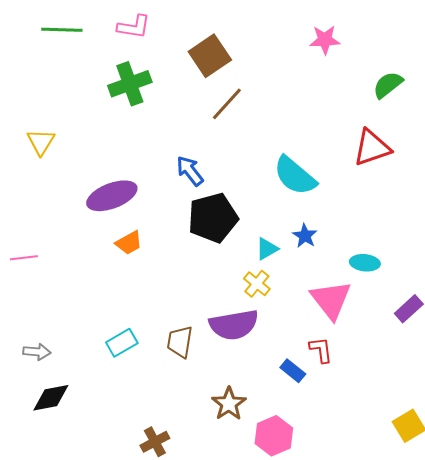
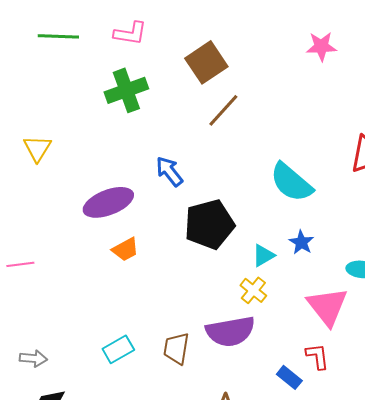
blue arrow: (190, 171) -> (169, 171), moved

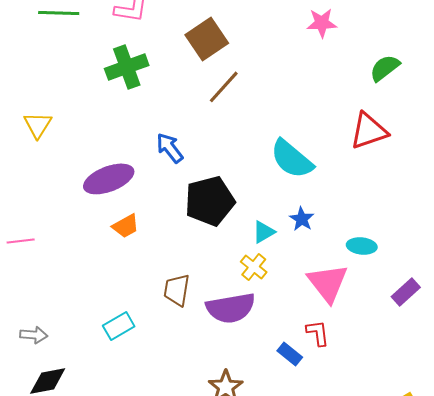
brown trapezoid: (176, 348) -> (177, 290), moved

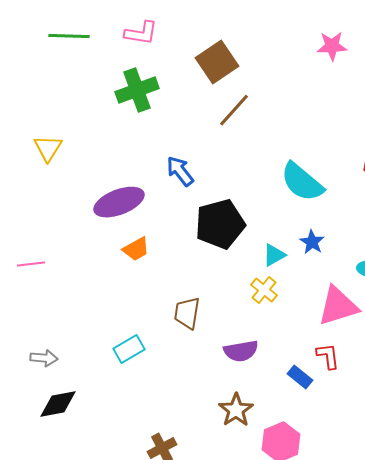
pink triangle: (328, 283) -> (338, 306), turned 51
purple semicircle: (231, 308) -> (241, 351), moved, size x0.7

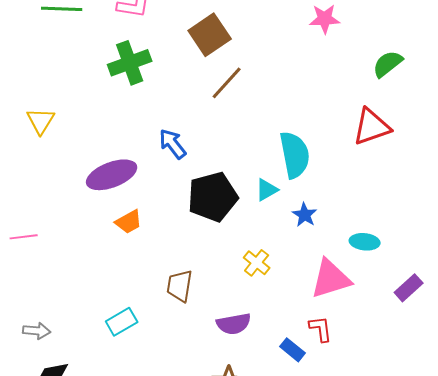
cyan semicircle: (302, 182) -> (295, 155), turned -141
cyan triangle: (274, 255) -> (267, 190), moved

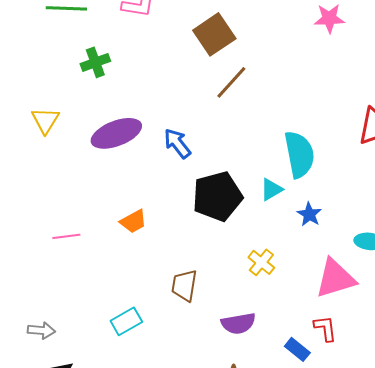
green cross: (130, 63) -> (95, 62), moved, size x0.7
purple ellipse: (112, 175) -> (116, 133), moved
pink line: (24, 237) -> (66, 236), moved

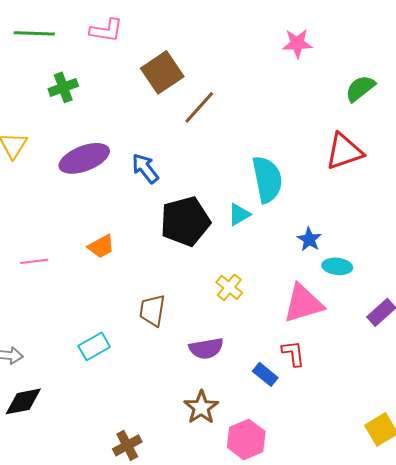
brown square: (214, 34) -> (162, 72), moved
blue star: (309, 214) -> (309, 239), moved

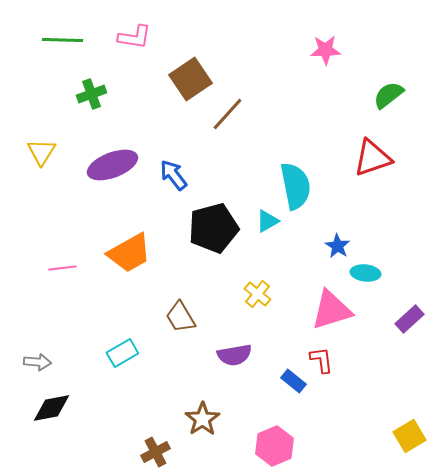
orange trapezoid: (101, 246) -> (129, 253), size x1.6
brown trapezoid: (152, 310) -> (180, 317), turned -40
brown star: (201, 407) -> (202, 419), moved

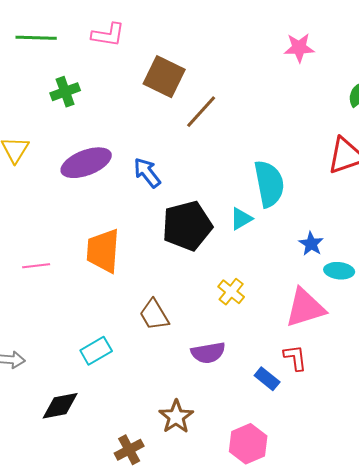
brown square: (190, 79) -> (164, 77), turned -30
orange trapezoid: (129, 253) -> (103, 251), turned 123
black diamond: (51, 408) -> (60, 406), moved

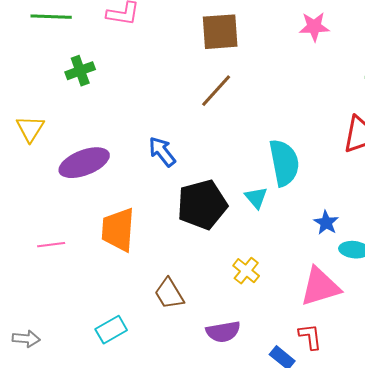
brown square: (164, 77) -> (220, 32), moved, turned -30
purple ellipse: (86, 163) -> (84, 163), moved
cyan triangle: (241, 219) -> (256, 198), turned -40

